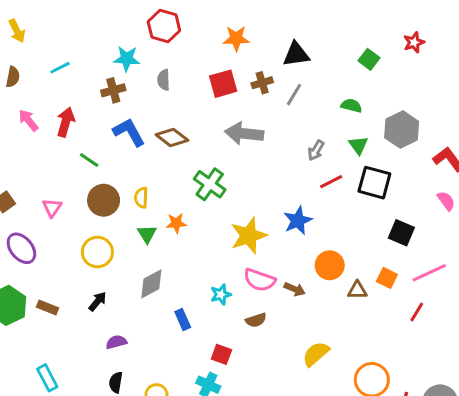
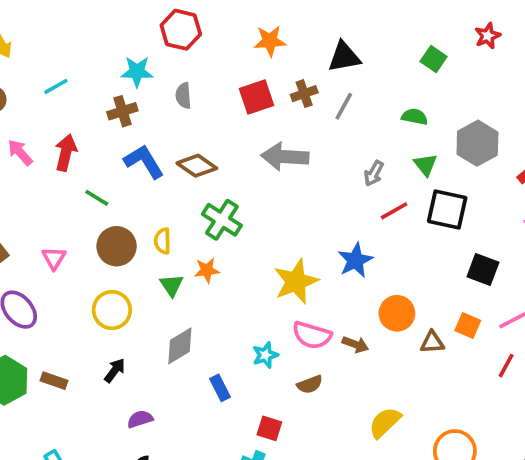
green cross: (210, 184) -> (222, 220), moved

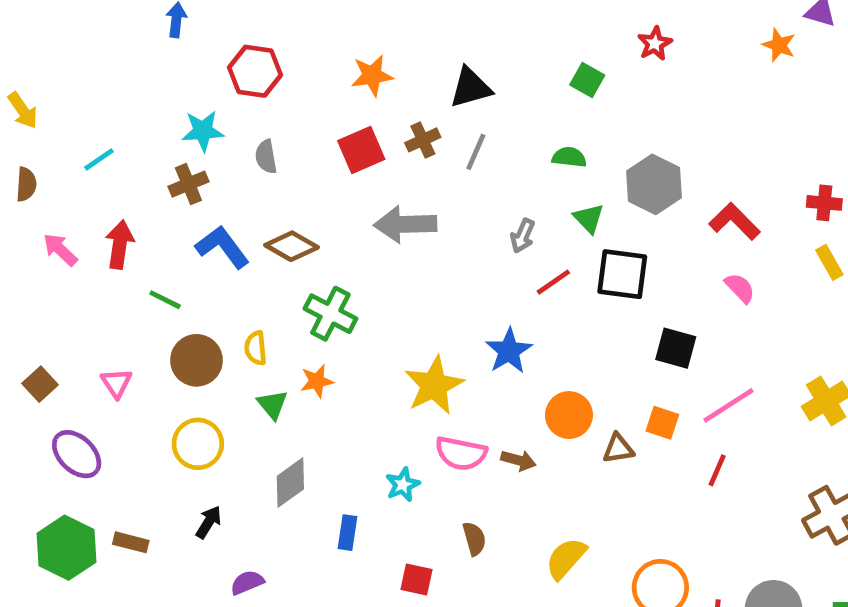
brown semicircle: (310, 384) -> (474, 539), moved, turned -80
blue rectangle: (220, 388) -> (348, 533), turned 40

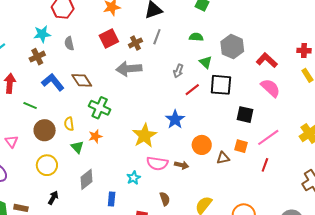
brown cross: (423, 140) -> (135, 43), moved
brown diamond: (292, 246) -> (82, 80), turned 30
pink semicircle: (740, 288) -> (270, 88), size x1.5

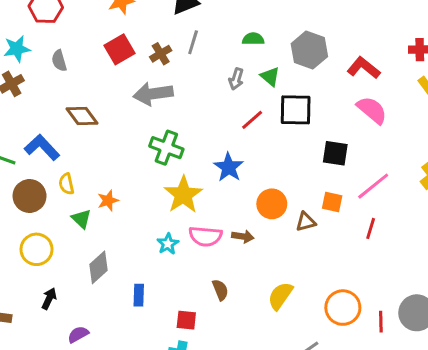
gray arrow: (178, 71) -> (236, 79), moved
blue L-shape: (53, 82) -> (42, 147), moved
green cross: (100, 108) -> (166, 148), moved
cyan star: (134, 178) -> (168, 244), moved

